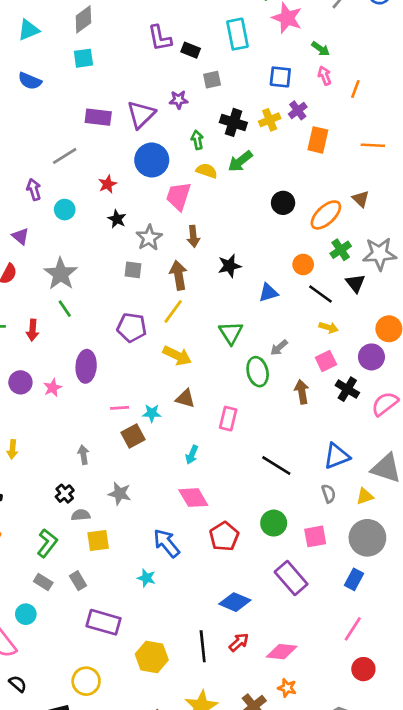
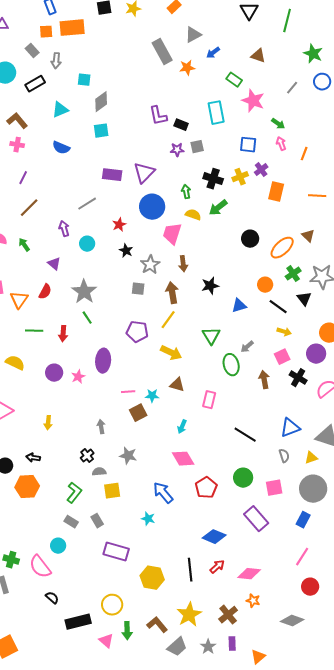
purple star: (179, 100) -> (177, 150), moved
yellow circle: (86, 681) -> (112, 605), moved

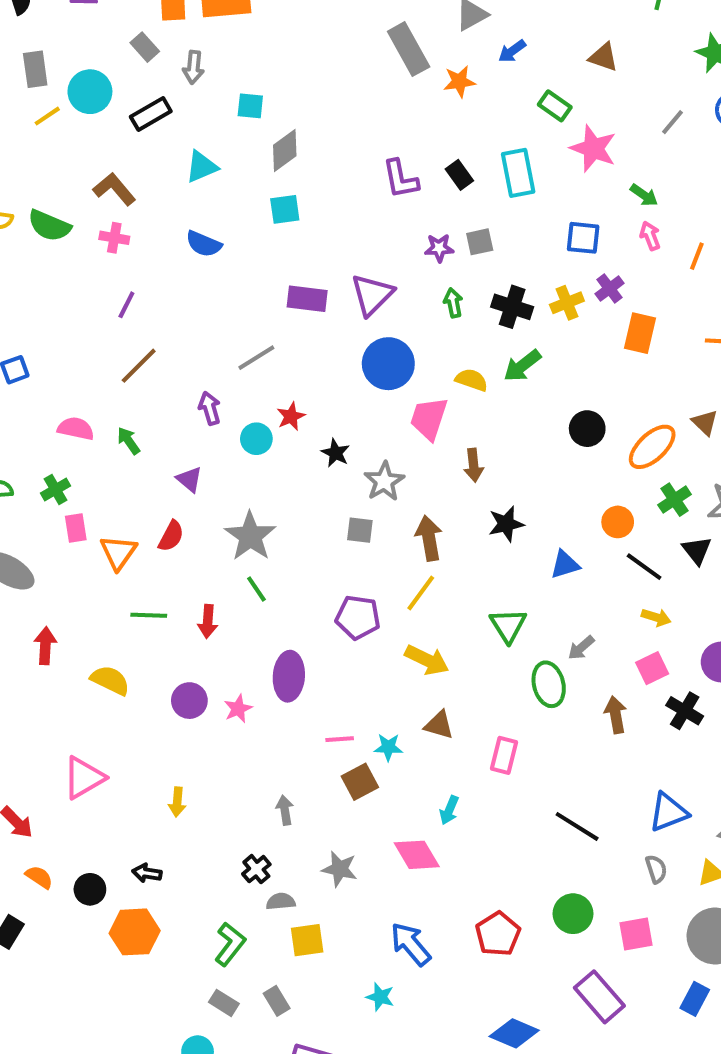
black rectangle: (181, 125) -> (459, 175), moved, turned 32
green arrow: (186, 192) -> (453, 303), moved
red star: (119, 225) -> (291, 416), moved
brown arrow: (183, 264) -> (474, 465), moved
pink diamond: (183, 459) -> (417, 855), moved

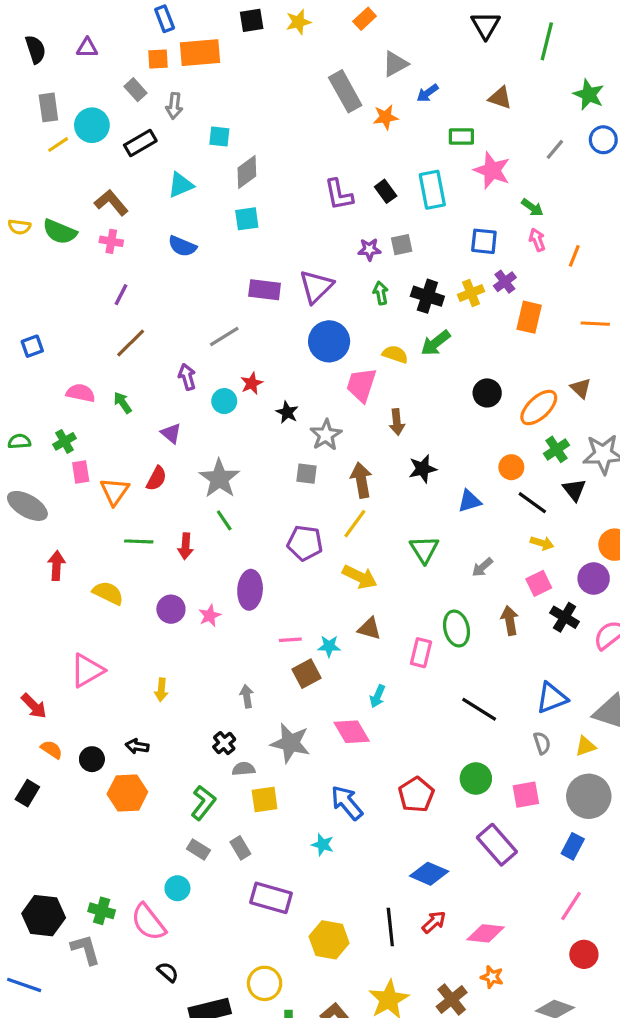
green rectangle: (555, 106) -> (461, 137), turned -35
green ellipse: (549, 684) -> (457, 628), moved
gray star: (340, 869) -> (290, 743), size x1.4

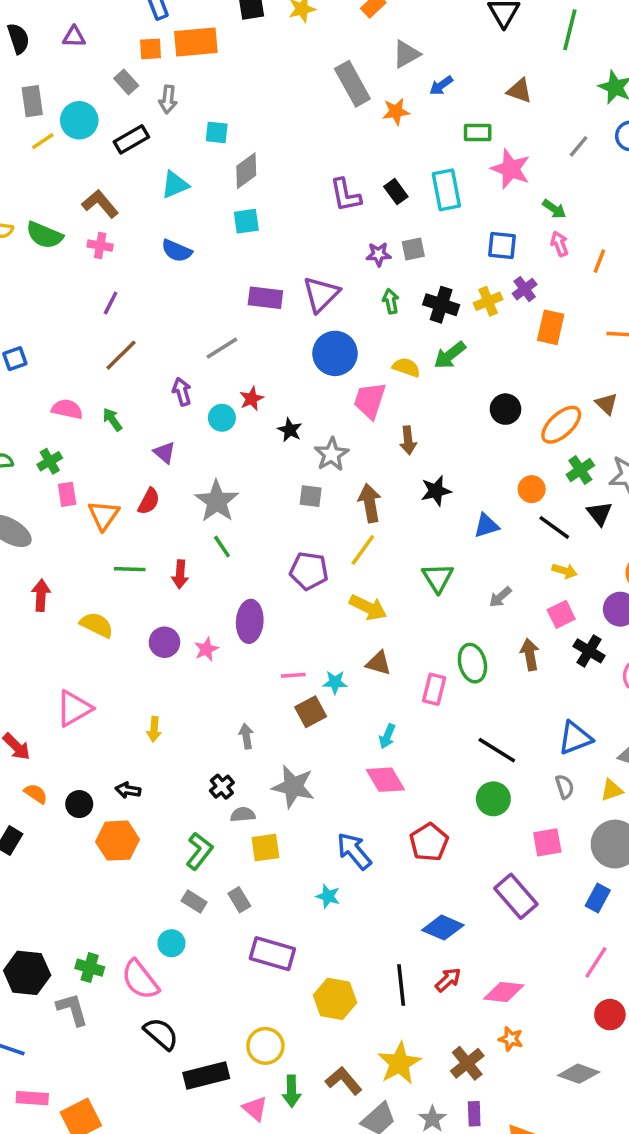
pink diamond: (352, 732) -> (385, 780), moved
green circle: (476, 779) -> (493, 799), moved
black semicircle: (168, 972) -> (161, 1034), size x1.5

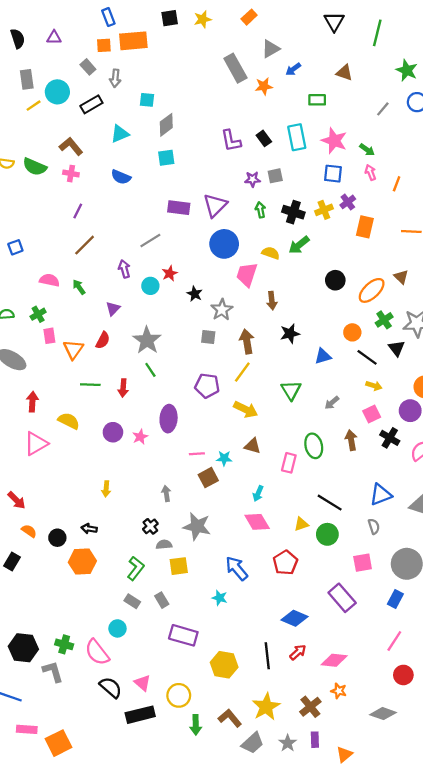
pink star: (511, 169) -> (334, 141), moved
purple triangle: (164, 453) -> (113, 309), turned 35
pink triangle: (74, 708) -> (36, 444), moved
yellow triangle: (612, 790) -> (301, 524), moved
pink triangle: (255, 1109) -> (142, 683), moved

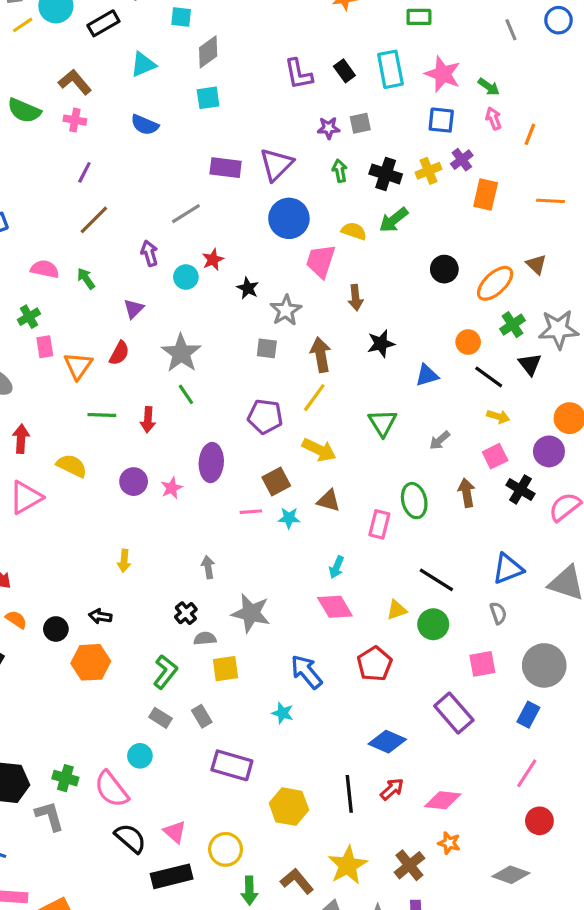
gray line: (383, 109) -> (511, 30), turned -63
brown square: (208, 478) -> (276, 482), moved

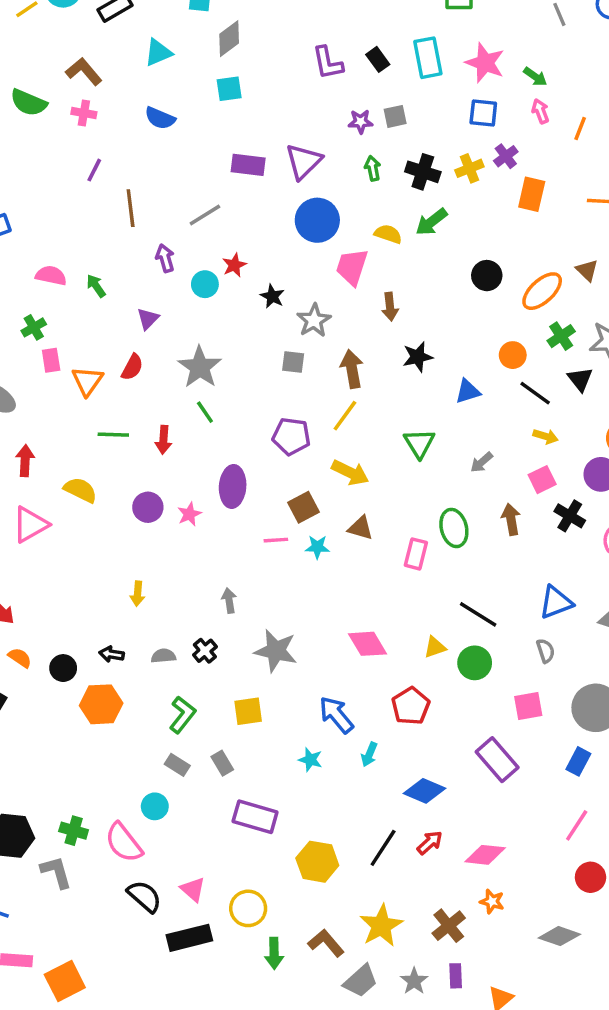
brown line: (94, 220) -> (131, 208), moved, turned -52
cyan arrow: (337, 567) -> (369, 754), moved
gray semicircle: (205, 639) -> (163, 656), moved
black line: (349, 794) -> (383, 848), turned 39

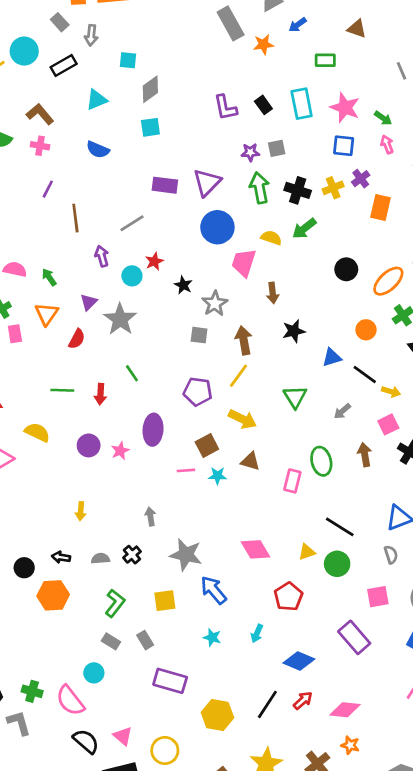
green arrow: (373, 168) -> (260, 188), size x1.6
gray star: (200, 367) -> (120, 319), moved
orange triangle: (87, 381) -> (47, 314), moved
black line: (535, 393) -> (365, 374), moved
blue arrow: (336, 715) -> (213, 590), moved

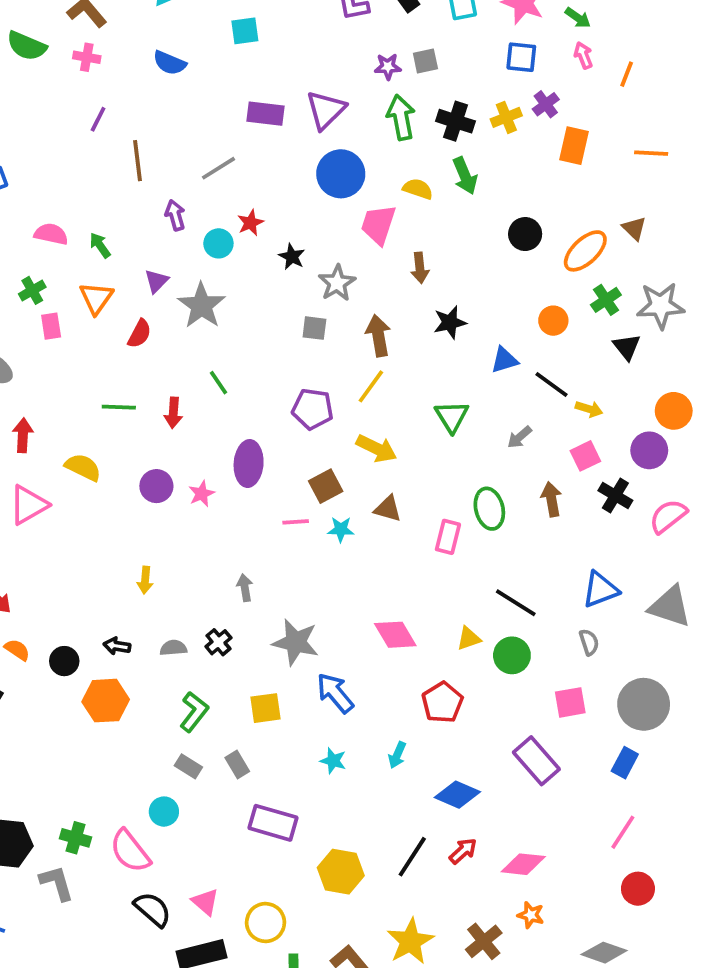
green arrow: (304, 229) -> (465, 176), turned -75

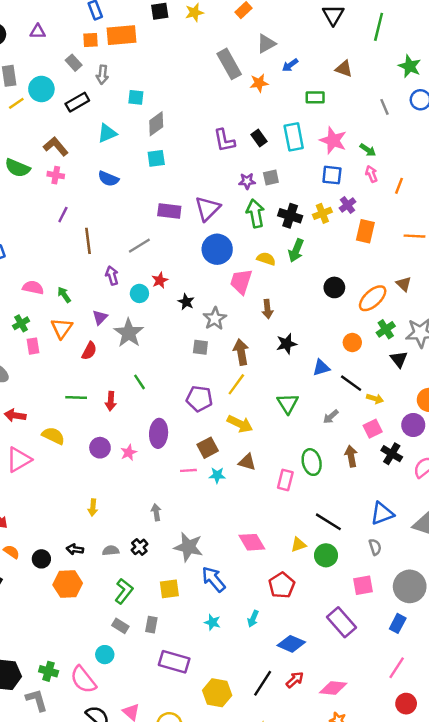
green arrow: (465, 176) -> (296, 250), turned 45
red arrow: (23, 435) -> (15, 415), turned -84
gray rectangle: (237, 764) -> (151, 625), turned 42

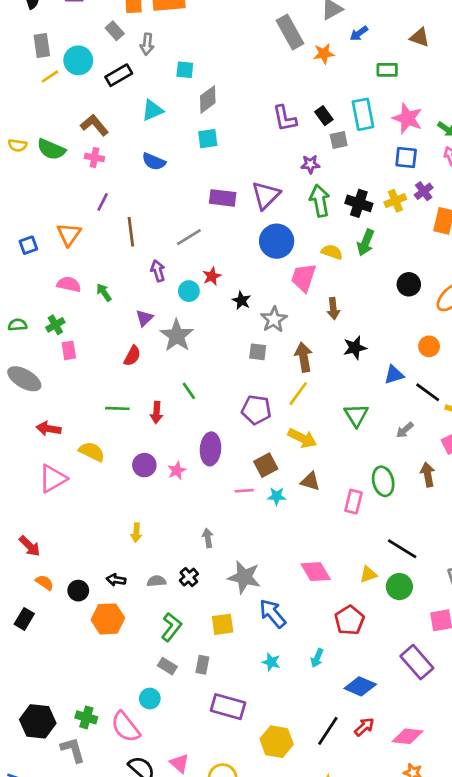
gray square: (271, 177) -> (339, 140), moved
orange triangle: (62, 328) -> (69, 234), moved

